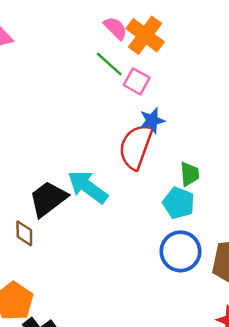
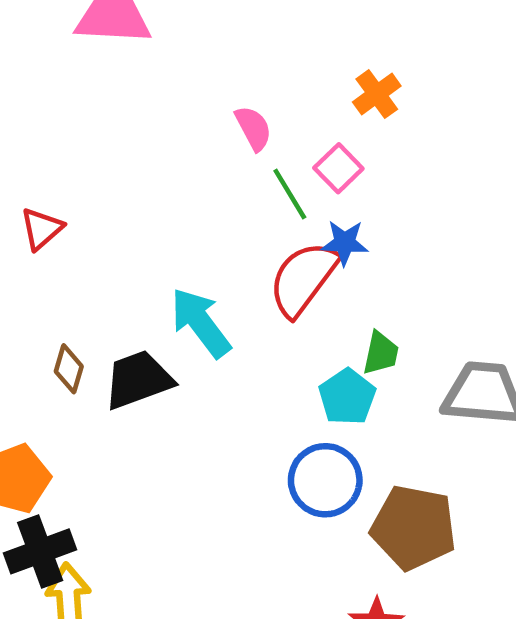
pink semicircle: (115, 28) -> (253, 128), moved
orange cross: (145, 35) -> (377, 94), size x0.7
green line: (109, 64) -> (290, 194), moved
black trapezoid: (48, 199) -> (138, 380), moved

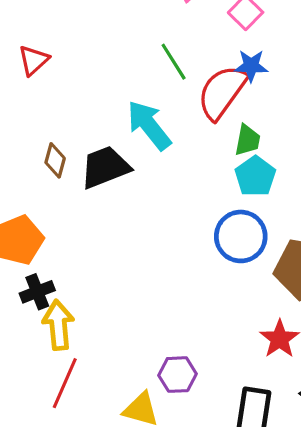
green line: (290, 194) -> (174, 62), moved
green trapezoid: (381, 353) -> (247, 140), moved
black cross: (40, 551) -> (37, 292), size x0.7

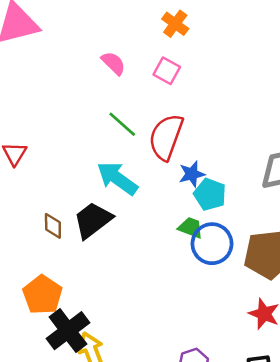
blue star: (251, 66) -> (192, 174), moved
green trapezoid: (247, 140) -> (191, 228), moved, turned -64
black cross: (37, 292) -> (68, 331), size x1.6

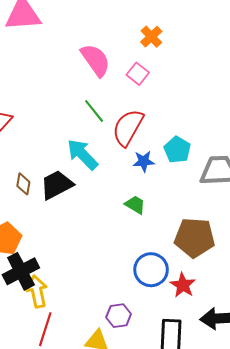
pink semicircle: (113, 63) -> (95, 60), size x1.6
cyan pentagon: (210, 194) -> (177, 150), moved
blue circle: (212, 244) -> (151, 270), moved

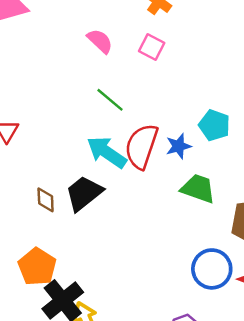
pink semicircle: (95, 60) -> (100, 41), size x0.7
red semicircle: (128, 128) -> (141, 146), moved
green trapezoid: (135, 205) -> (198, 189), moved, size x1.4

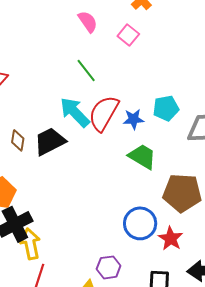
cyan pentagon: (214, 125) -> (166, 108), turned 30

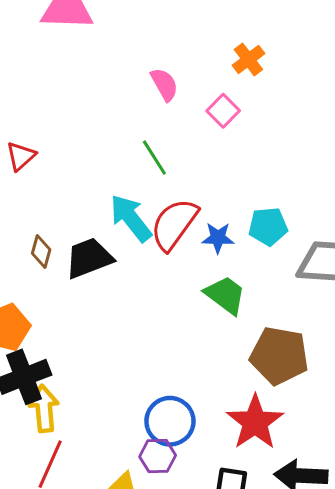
blue circle: (140, 223) -> (170, 421), moved
red star: (171, 238) -> (255, 422), size x1.5

